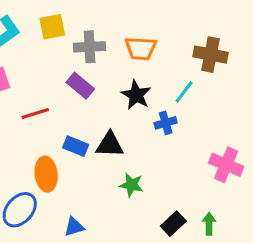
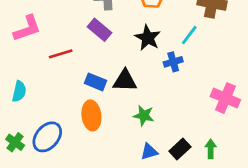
orange ellipse: (46, 174) -> (91, 115), moved
blue triangle: (74, 227) -> (149, 152), moved

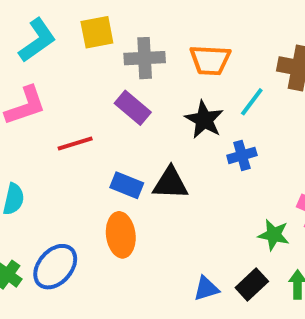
cyan line: (189, 35) -> (252, 102), moved
green star: (144, 115) -> (274, 235), moved

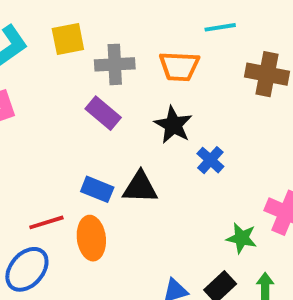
cyan line: (252, 102) -> (220, 27), moved, turned 44
red line: (75, 143) -> (46, 222), moved
blue cross: (242, 155) -> (210, 160), turned -32

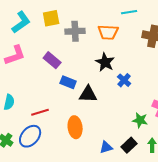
purple rectangle: (103, 113) -> (52, 60), moved
blue rectangle: (97, 189) -> (68, 82), moved
orange ellipse: (91, 238) -> (75, 127), moved

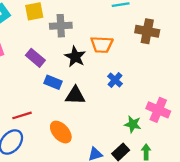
orange trapezoid: (108, 32) -> (102, 45), moved
black star: (105, 62) -> (75, 57), moved
orange ellipse: (75, 127) -> (61, 132), turned -35

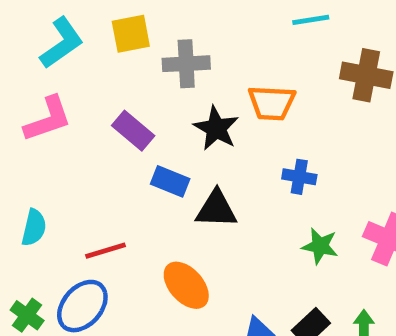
blue cross: (115, 80) -> (299, 177), turned -32
green star: (133, 124) -> (320, 246), moved

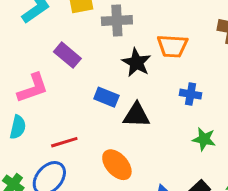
pink L-shape: (48, 119) -> (33, 88), moved
purple rectangle: (133, 131) -> (67, 55), moved

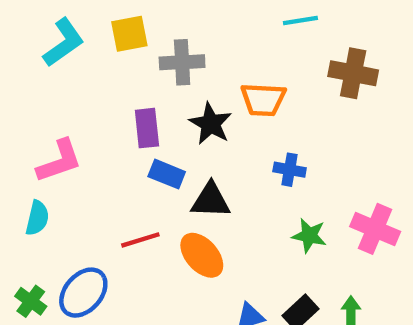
purple rectangle: (67, 55) -> (147, 128), moved, turned 44
red line: (64, 142) -> (140, 240), moved
orange ellipse: (117, 165) -> (202, 255), moved

